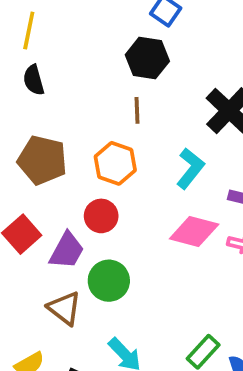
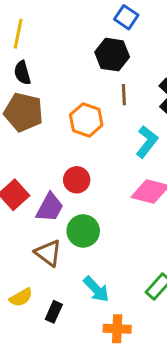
brown line: (137, 110) -> (124, 95), moved
brown pentagon: (42, 160) -> (23, 112), moved
orange hexagon: (115, 163) -> (86, 120), moved

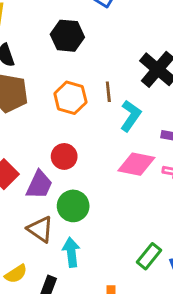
black hexagon: (112, 55) -> (67, 36), moved
brown line: (124, 95) -> (108, 92), moved
cyan arrow: (96, 289) -> (71, 252), moved, turned -140

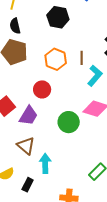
red circle: (64, 156) -> (42, 89), moved
green circle: (73, 206) -> (69, 122), moved

